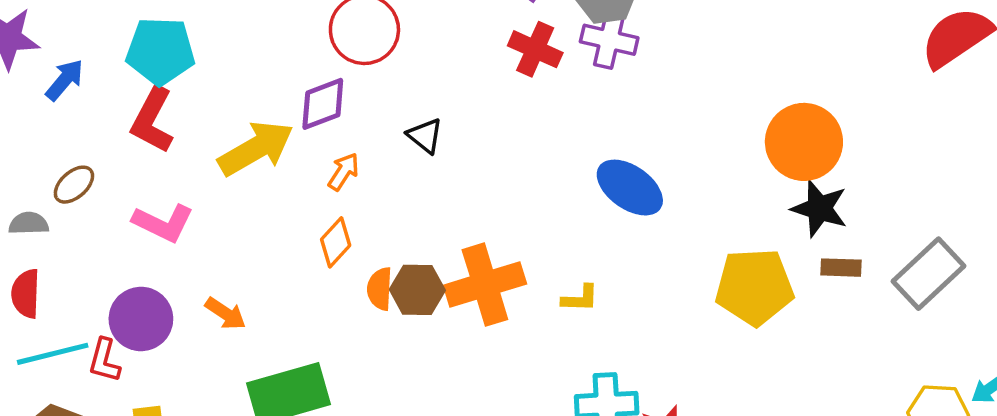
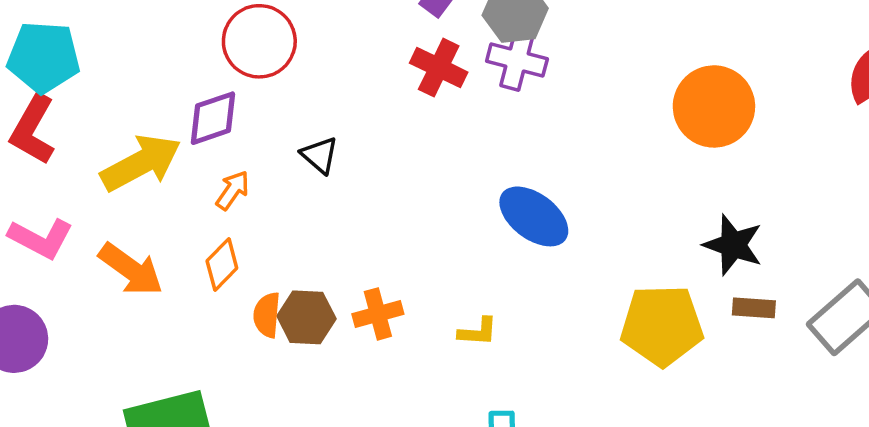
orange circle: (804, 142) -> (714, 106), moved
orange cross: (485, 285) -> (378, 314), size x0.6
orange arrow: (226, 313) -> (131, 269), moved, size x1.5

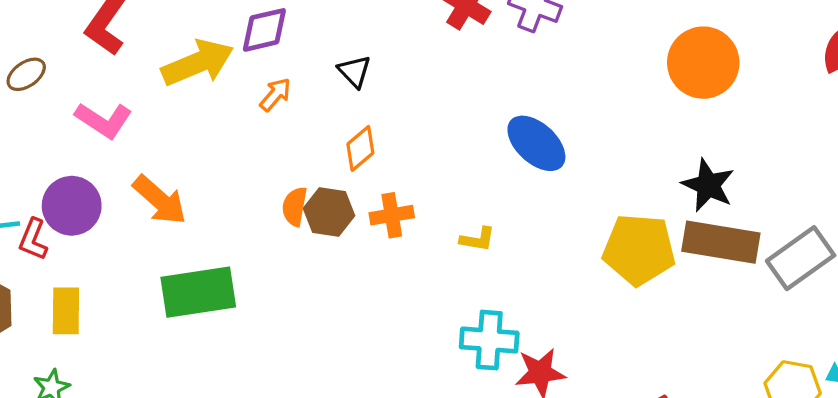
orange diamond: (222, 264) -> (360, 148), moved
orange arrow: (131, 269) -> (160, 200), moved
brown rectangle: (754, 308) -> (721, 242), size x2.0

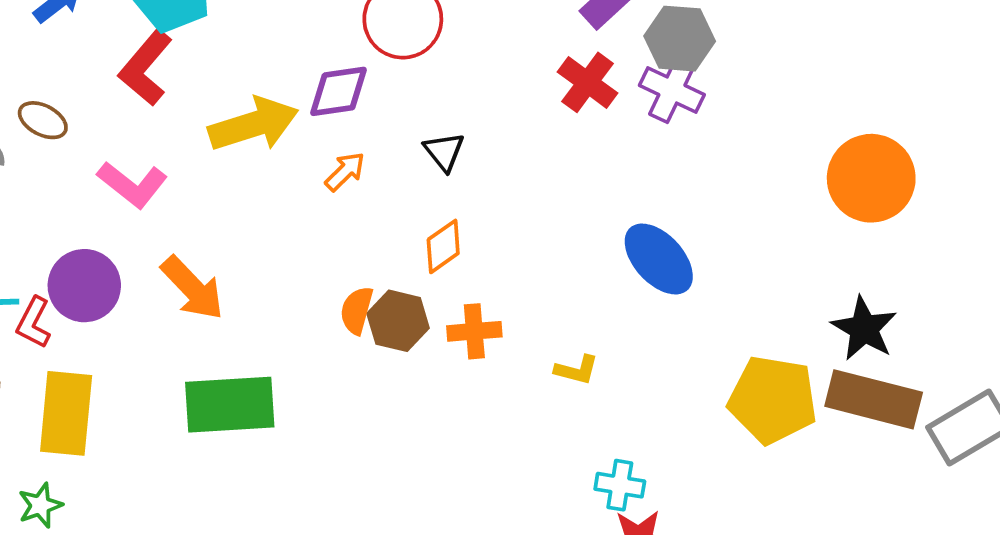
brown ellipse: (26, 74) -> (43, 120), turned 57
yellow rectangle: (66, 311) -> (66, 413), size x1.4
cyan cross: (489, 340) -> (620, 485), moved, size x0.7

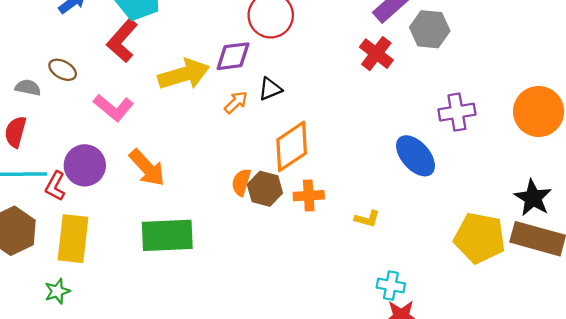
purple cross: (672, 90) -> (457, 112), moved, turned -36
black triangle: (444, 152) -> (270, 89), moved, turned 45
orange diamond: (443, 246) -> (292, 146), size x1.6

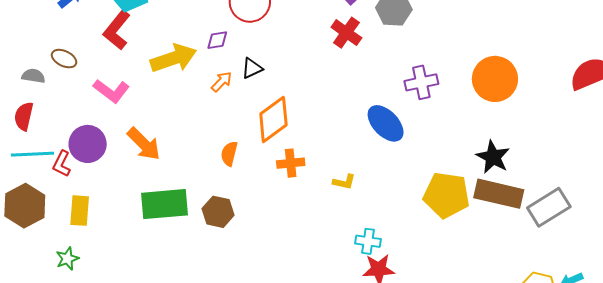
purple diamond: (233, 56) -> (217, 40), size x0.7
brown hexagon: (265, 189) -> (218, 212), moved
yellow rectangle: (73, 239) -> (80, 211), size x0.7

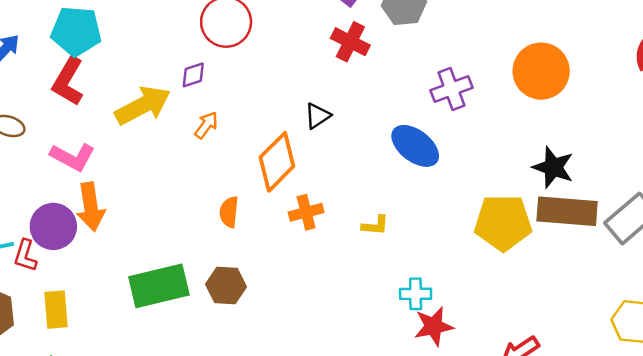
black triangle: (252, 68) -> (318, 116), moved
orange arrow: (144, 144) -> (91, 207), moved, turned 45

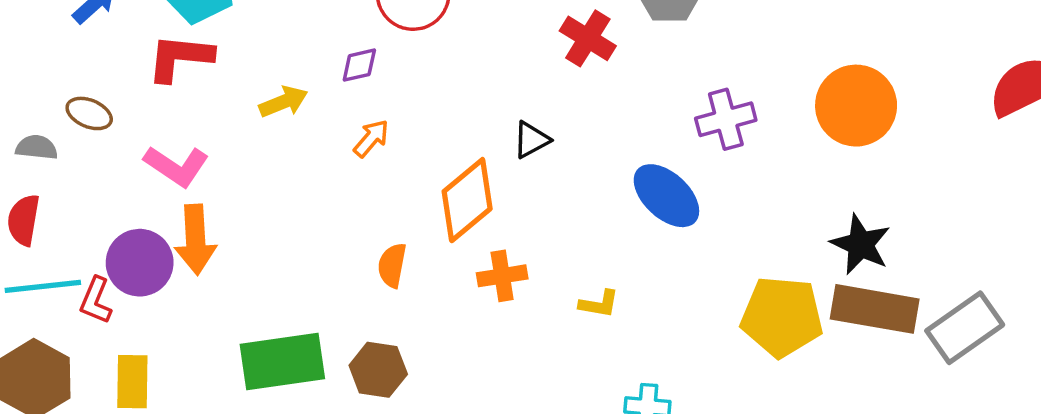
red L-shape: (68, 81) -> (180, 58), turned 60
yellow arrow: (143, 105) -> (283, 102), size x0.6

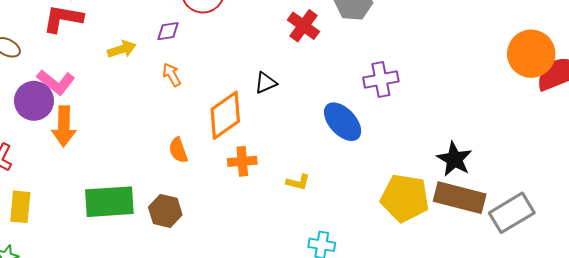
orange circle: (856, 106) -> (531, 54), moved
orange arrow: (371, 138) -> (172, 75), turned -75
purple circle: (140, 263) -> (34, 101), moved
orange semicircle: (392, 265) -> (178, 150), turned -35

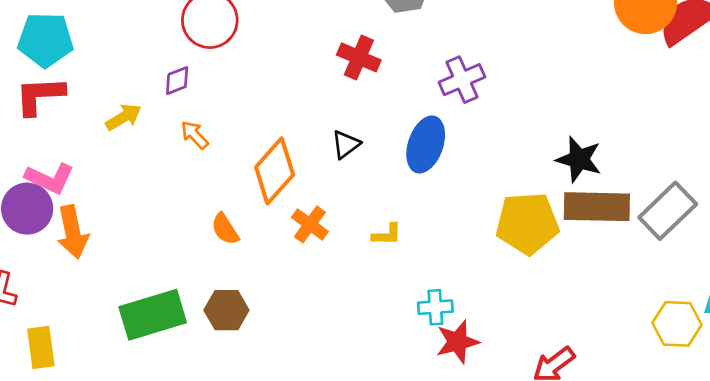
red cross: (303, 26) -> (359, 57), moved
black triangle: (266, 83) -> (346, 144), moved
blue ellipse: (343, 122) -> (426, 145), turned 75
orange cross: (242, 161) -> (310, 224), turned -36

